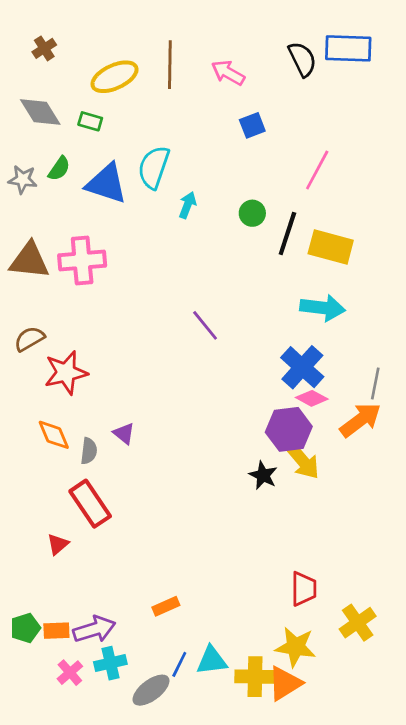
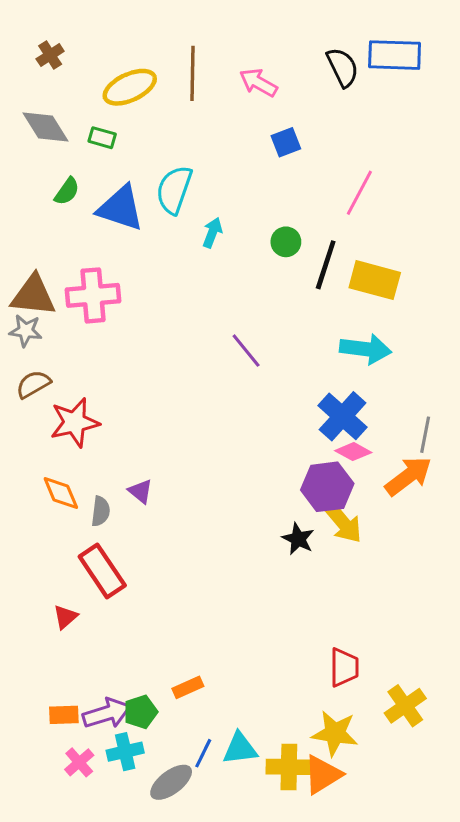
gray star: (23, 179) -> (26, 331), moved
purple line: (205, 325) -> (246, 351), moved
green pentagon: (25, 628) -> (140, 712), moved

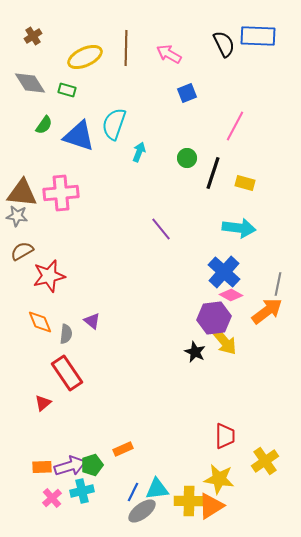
yellow rectangle: (375, 280) -> (245, 183), size x0.6
gray ellipse: (171, 782) -> (142, 511), moved

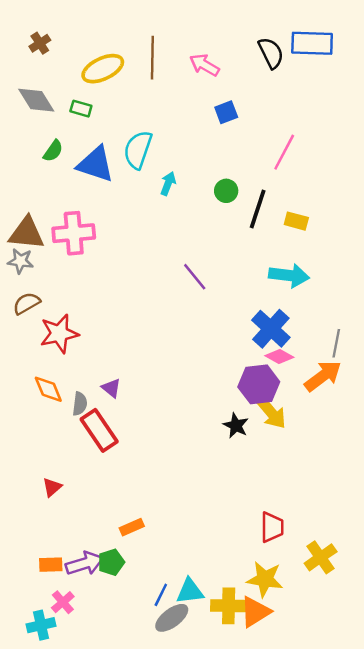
red rectangle: (67, 373) -> (99, 430), moved
orange rectangle: (123, 449) -> (132, 527), moved
cyan cross: (82, 491) -> (41, 625), moved

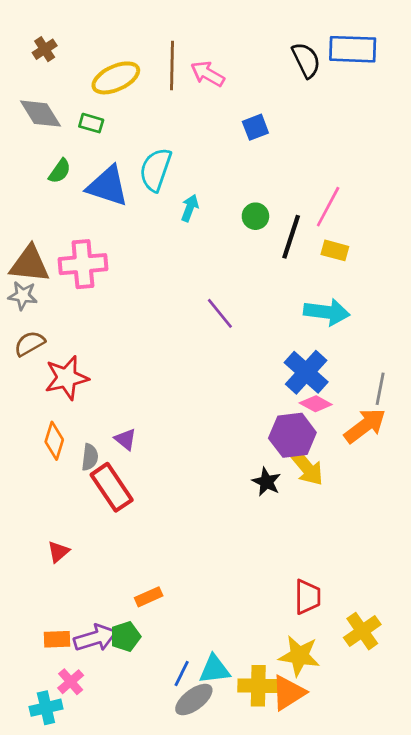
pink arrow: (204, 65) -> (208, 74), moved
pink line: (284, 152) -> (328, 207), moved
orange diamond: (48, 389) -> (54, 441), turned 40

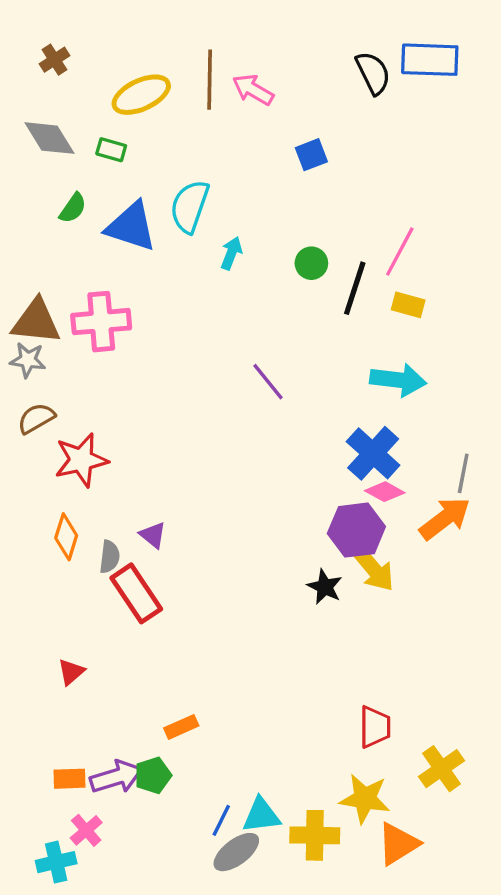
orange triangle: (288, 693) -> (398, 844), moved

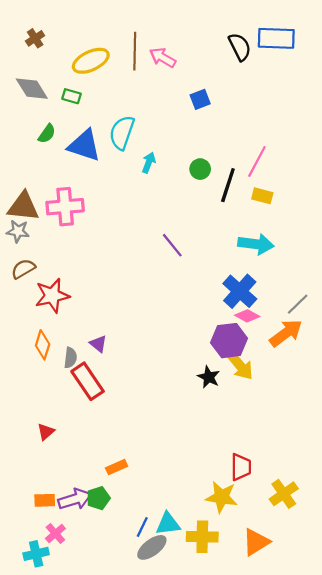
gray line: (463, 473) -> (298, 304), turned 35
yellow star: (365, 799) -> (222, 497), moved

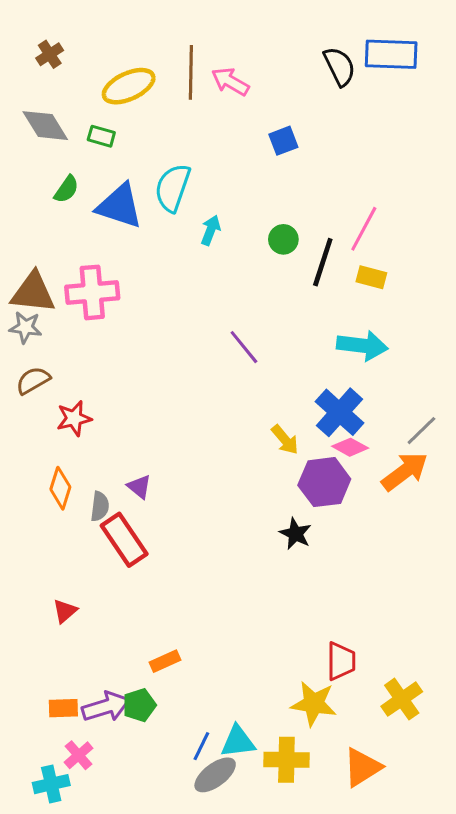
red star: (52, 296) -> (74, 418), size x0.7
yellow arrow: (240, 365) -> (285, 440), moved, size x0.7

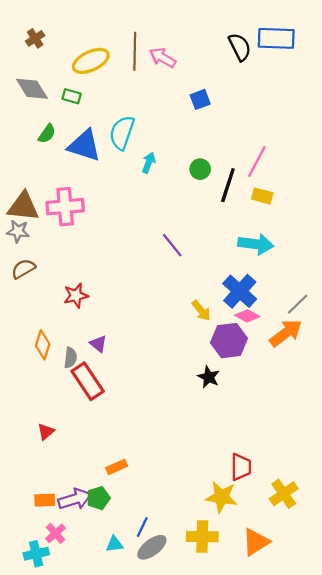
red star: (74, 418) -> (76, 296), moved
cyan triangle: (238, 742) -> (114, 544), moved, size x0.7

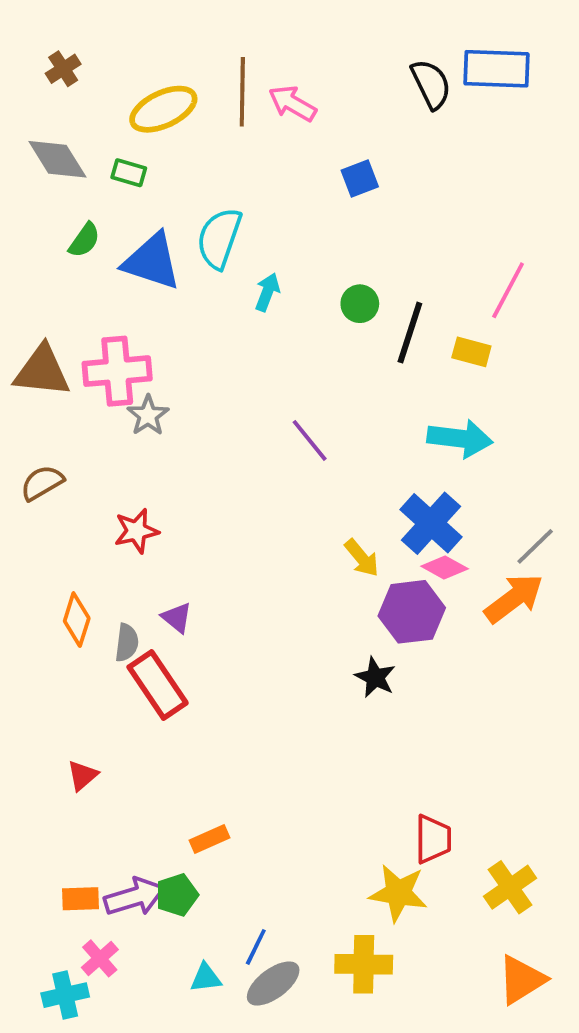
pink line: (257, 162) -> (508, 290), moved
gray star: (18, 231) -> (148, 415), moved, turned 30
orange triangle: (256, 542) -> (522, 980), moved

